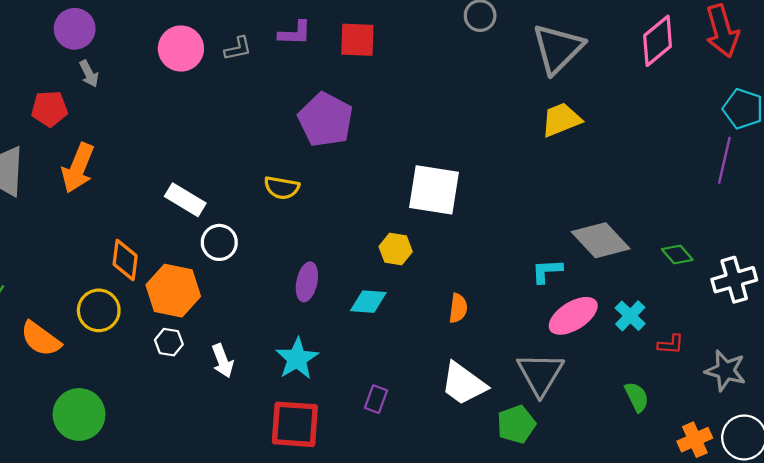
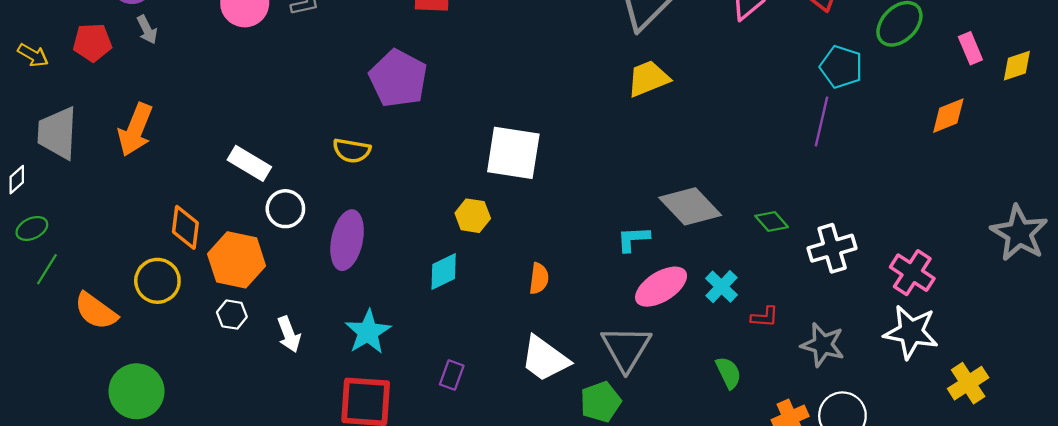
red pentagon: (49, 109) -> (92, 42), moved
purple ellipse: (307, 282) -> (347, 240), moved, size x1.4
cyan diamond: (368, 302) -> (444, 271), turned -30

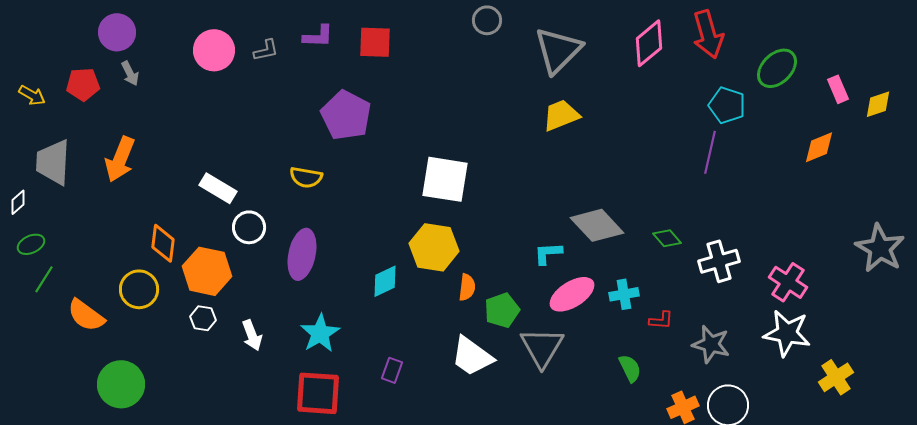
yellow hexagon: (473, 216) -> (434, 247), moved, size x1.6
cyan cross: (722, 287) -> (624, 294), turned 36
green pentagon: (601, 402) -> (502, 310), moved

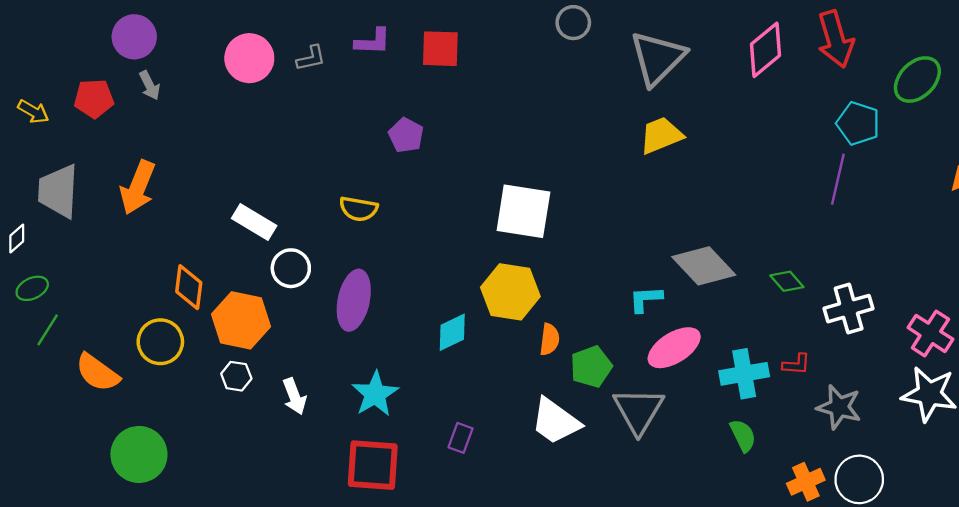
purple pentagon: (346, 115) -> (406, 135), size x0.6
cyan cross: (624, 294) -> (744, 374), moved, size x1.4
red L-shape: (661, 320) -> (796, 364), moved

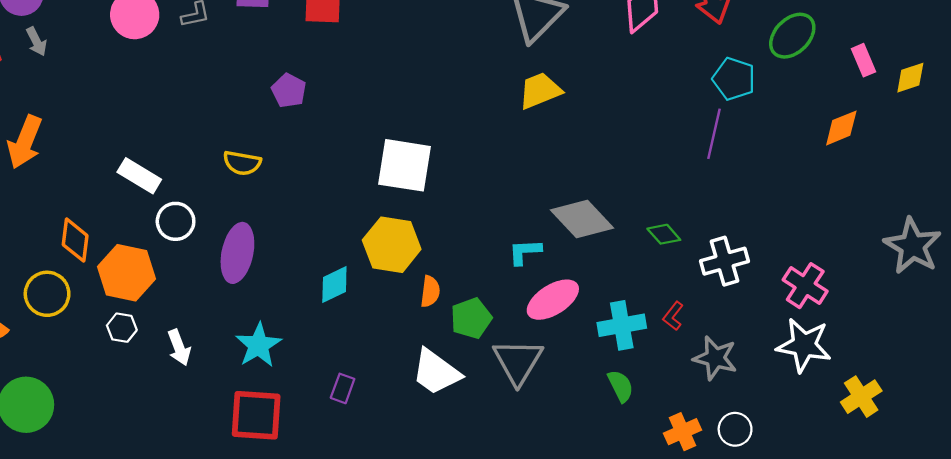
red L-shape: (796, 364) -> (673, 316), turned 124
white circle: (859, 479) -> (735, 429), size x0.7

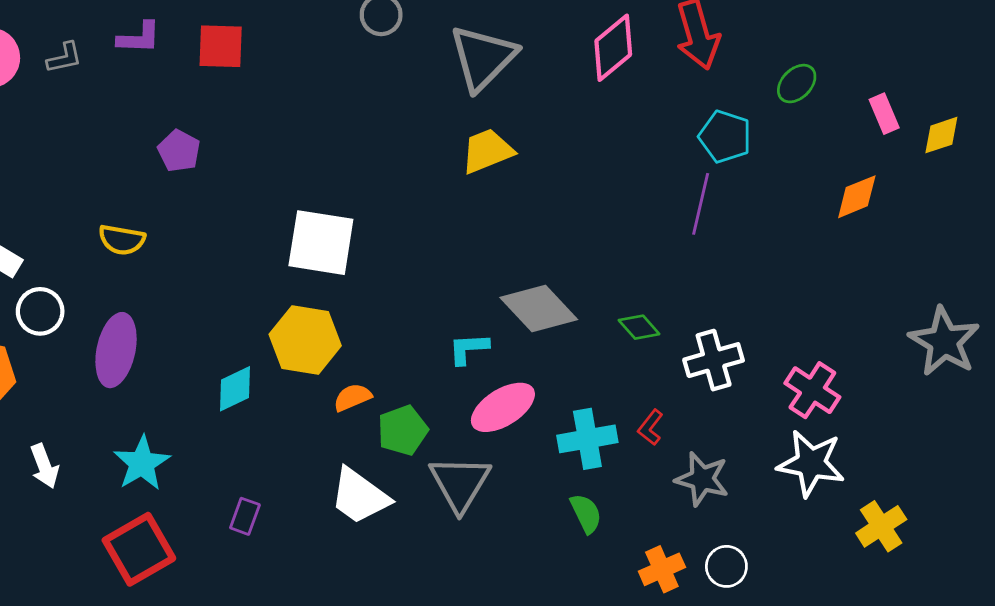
green ellipse: (792, 36) -> (797, 84), size x0.7
orange semicircle: (430, 291) -> (352, 397), turned -120
red square: (256, 415) -> (139, 549), turned -34

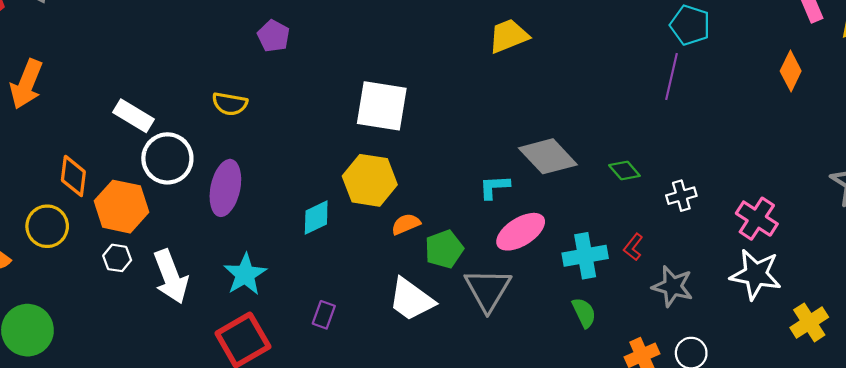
orange diamond: (857, 197) -> (791, 71), turned -42
white circle: (40, 311) -> (167, 158), size x1.4
white cross: (714, 360) -> (681, 196), size x0.7
white arrow: (44, 466) -> (171, 277), size x1.6

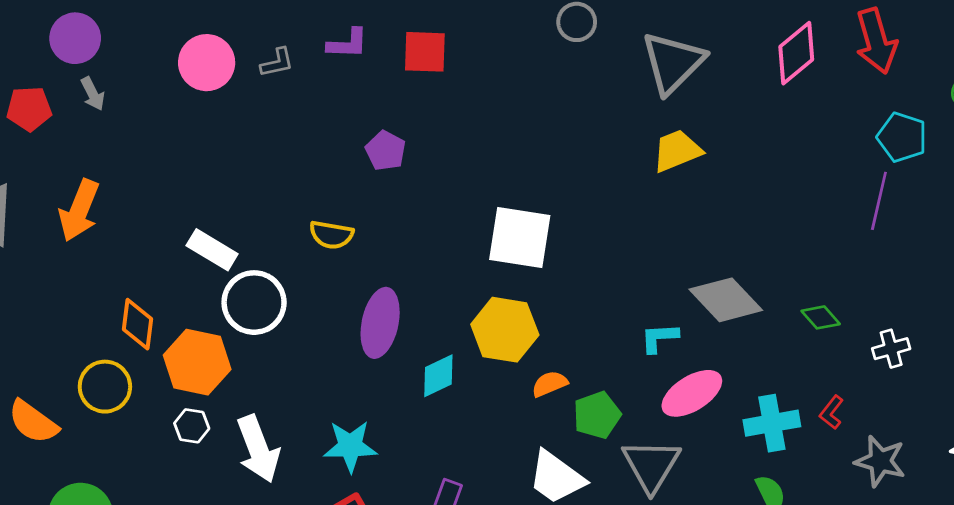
purple ellipse: (225, 188) -> (380, 323), moved
cyan star: (245, 274) -> (350, 446), turned 30

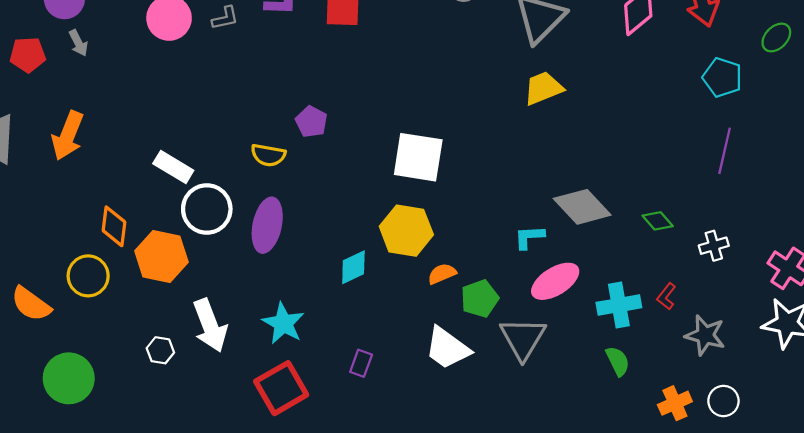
purple pentagon: (386, 151) -> (311, 122), moved
purple line: (879, 201) -> (725, 151), moved
purple ellipse: (380, 323) -> (267, 225), moved
white hexagon: (192, 426) -> (160, 350), moved
cyan star: (350, 446) -> (283, 323), turned 30

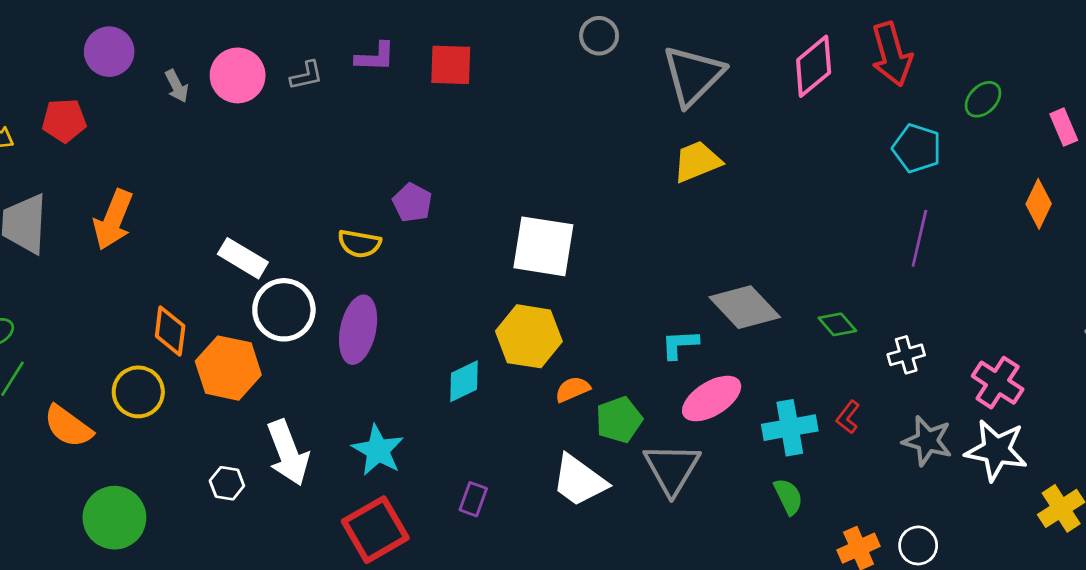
gray arrow: (78, 43) -> (177, 86), moved
gray star: (705, 335) -> (927, 441), moved

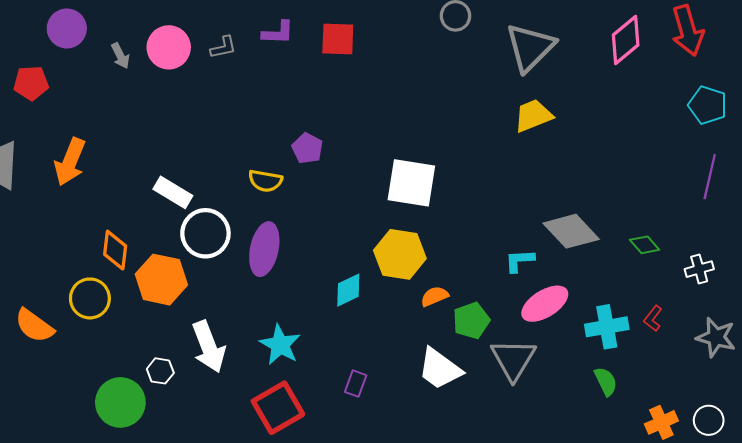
green circle: (114, 518) -> (120, 402), moved

